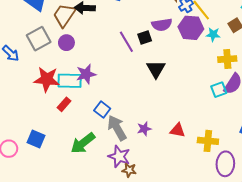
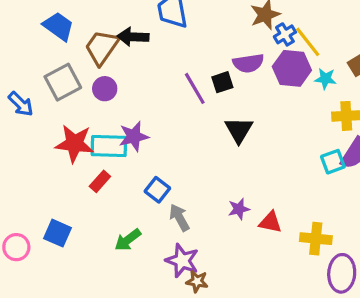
gray arrow: (117, 128) -> (179, 218), size x0.7
purple star: (144, 129) -> (239, 209), moved
green arrow: (83, 143) -> (128, 240), size x0.7

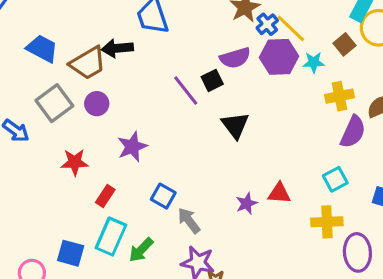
brown trapezoid: (102, 47) -> (88, 63), turned -147
red star: (74, 144) -> (75, 162), size x0.7
cyan rectangle: (109, 146) -> (111, 237), moved, turned -60
cyan square: (333, 162) -> (335, 179), moved
red triangle: (270, 222) -> (279, 193), moved

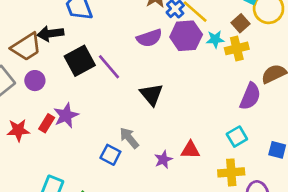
black square: (212, 80) -> (80, 61), moved, size x1.6
yellow cross: (339, 96) -> (237, 48), moved
red rectangle: (105, 196) -> (47, 123), moved
blue square: (163, 196) -> (110, 155), moved
gray arrow: (189, 221) -> (129, 138), moved

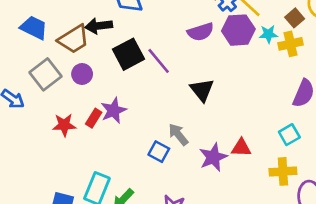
purple star: (163, 159) -> (213, 157), size x1.5

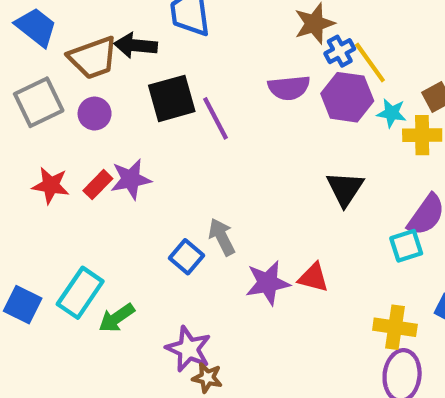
black triangle: (202, 90) -> (345, 189), moved
cyan square: (289, 135) -> (406, 246), moved
yellow cross: (283, 171) -> (395, 327), moved

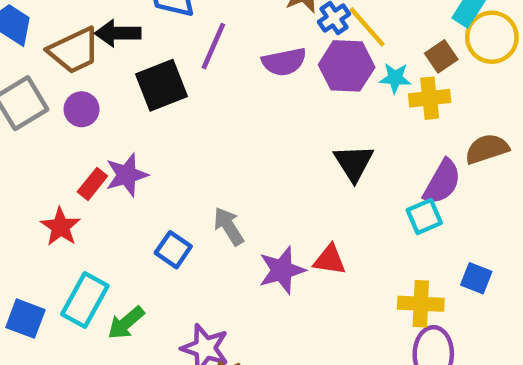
purple line: (216, 118) -> (213, 46), moved, turned 57
red star: (51, 185) -> (60, 227), moved, turned 30
blue square: (186, 257) -> (173, 250), moved

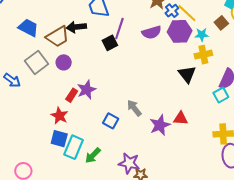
black square: (162, 85) -> (110, 43), moved, size x0.7
yellow cross: (430, 98) -> (203, 55), moved
blue square: (25, 319) -> (59, 139), moved

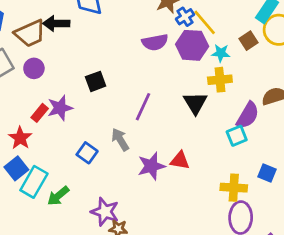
purple line: (119, 28) -> (143, 107), moved
black square: (110, 43) -> (96, 81), moved
blue square: (59, 139) -> (16, 168), turned 30

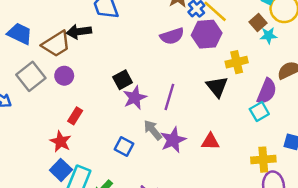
cyan star: (221, 53) -> (269, 35), moved
purple star: (60, 108) -> (135, 98), moved
purple star: (151, 166) -> (173, 140), moved

